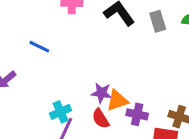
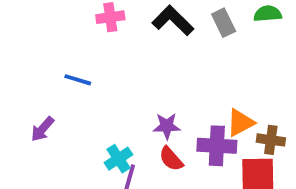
orange triangle: (117, 100) -> (240, 123), moved
purple cross: (137, 114) -> (217, 146), size x1.4

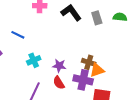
brown cross: (271, 140) -> (89, 62), moved
cyan cross: (118, 159) -> (34, 60), moved

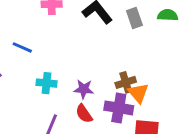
cyan cross: (34, 60) -> (47, 83), turned 32
brown cross: (89, 62) -> (126, 82), turned -32
orange triangle: (97, 70) -> (138, 93), turned -49

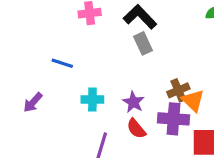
gray rectangle: (134, 18) -> (143, 43), moved
purple star: (84, 89) -> (133, 102), turned 30

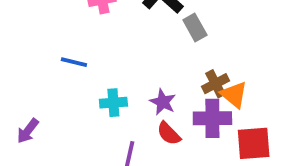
gray rectangle: (143, 43) -> (195, 27), moved
purple arrow: (33, 102) -> (28, 131), moved

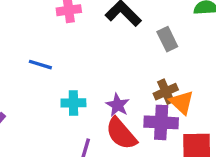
gray rectangle: (195, 27) -> (167, 39), moved
red semicircle: (169, 133) -> (121, 134), size x1.5

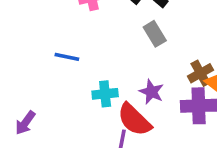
gray rectangle: (167, 39) -> (155, 34), moved
red semicircle: (121, 134) -> (134, 120), moved

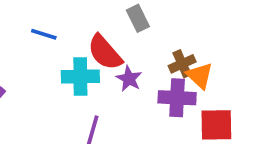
cyan cross: (105, 94) -> (80, 77), size x1.4
red semicircle: (134, 120) -> (105, 52), moved

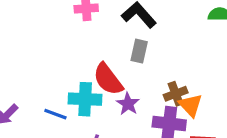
gray rectangle: (138, 18) -> (139, 51), turned 35
blue line: (44, 34) -> (55, 114), moved

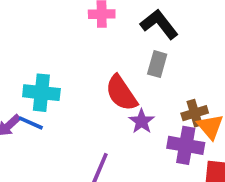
cyan cross: (85, 99) -> (41, 93), moved
blue line: (55, 114) -> (31, 123), moved

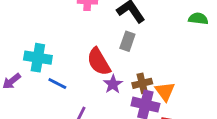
brown cross: (195, 113) -> (142, 83), moved
blue line: (31, 123) -> (57, 84), moved

